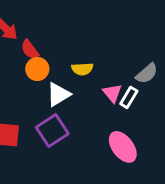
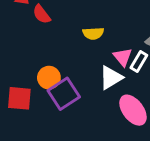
orange circle: (37, 69) -> (49, 78), moved
white triangle: (58, 94) -> (111, 78), moved

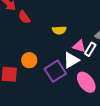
pink triangle: (123, 57) -> (79, 46), turned -32
purple square: (64, 94) -> (55, 71), moved

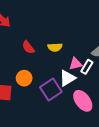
red semicircle: (24, 17) -> (28, 47), moved
pink triangle: (79, 46) -> (76, 64), turned -32

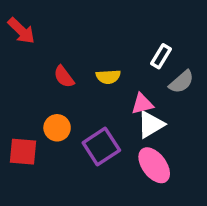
white rectangle: (87, 67) -> (161, 56), moved
white triangle: (67, 78) -> (151, 124), moved

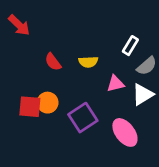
white triangle: (151, 124) -> (143, 94), moved
red square: (23, 152) -> (30, 107), moved

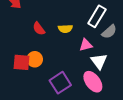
white rectangle: (130, 46) -> (97, 16), size x1.5
white triangle: (143, 94) -> (99, 61), moved, turned -36
purple square: (83, 118) -> (60, 83), moved

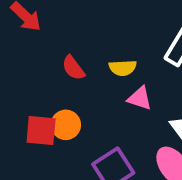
pink triangle: (86, 45) -> (140, 98), moved, turned 32

